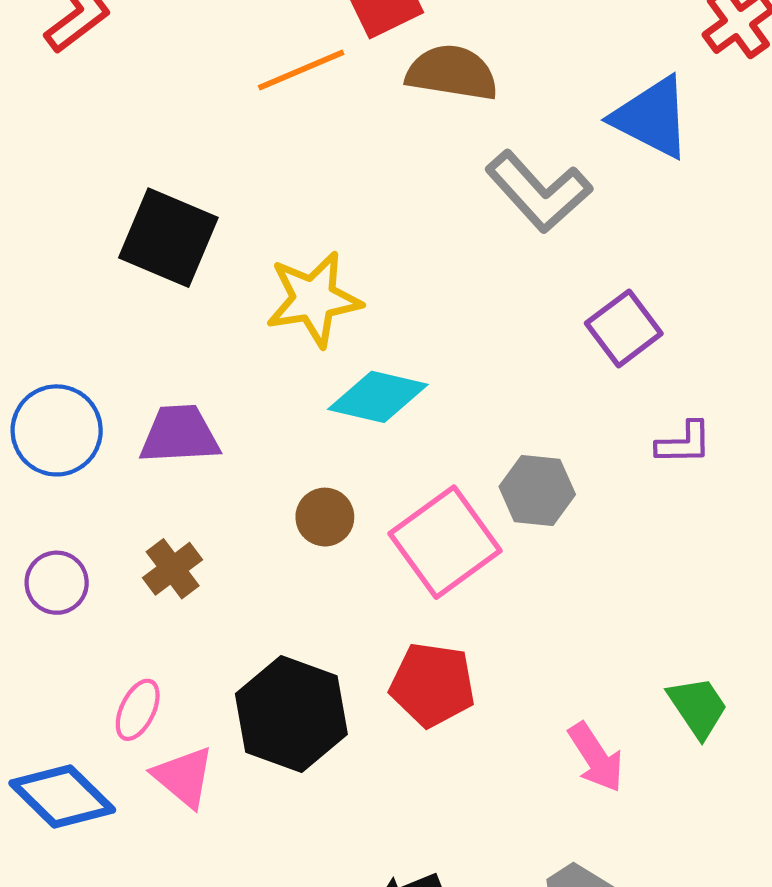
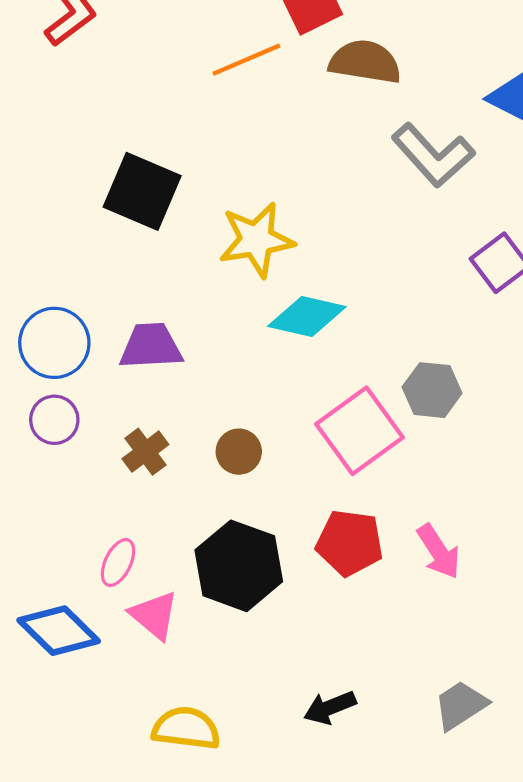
brown circle: (325, 517) -> (239, 452), moved
purple circle: (57, 583) -> (54, 420), moved
pink arrow: (596, 757) -> (439, 552), moved

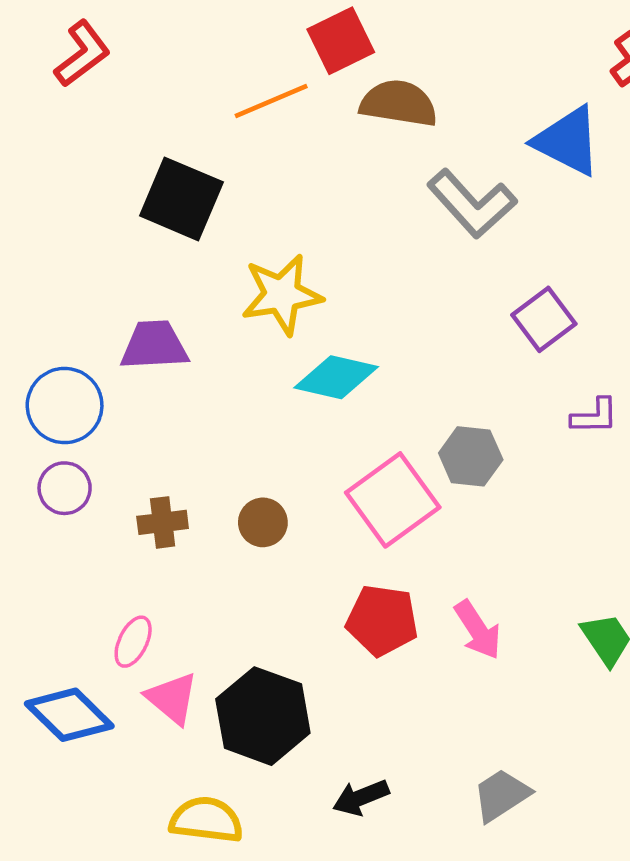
black square: (142, 191) -> (181, 199), moved
purple trapezoid: (151, 346) -> (154, 345), moved
brown cross: (145, 452) -> (163, 522), turned 30
black hexagon: (239, 566) -> (263, 716), moved

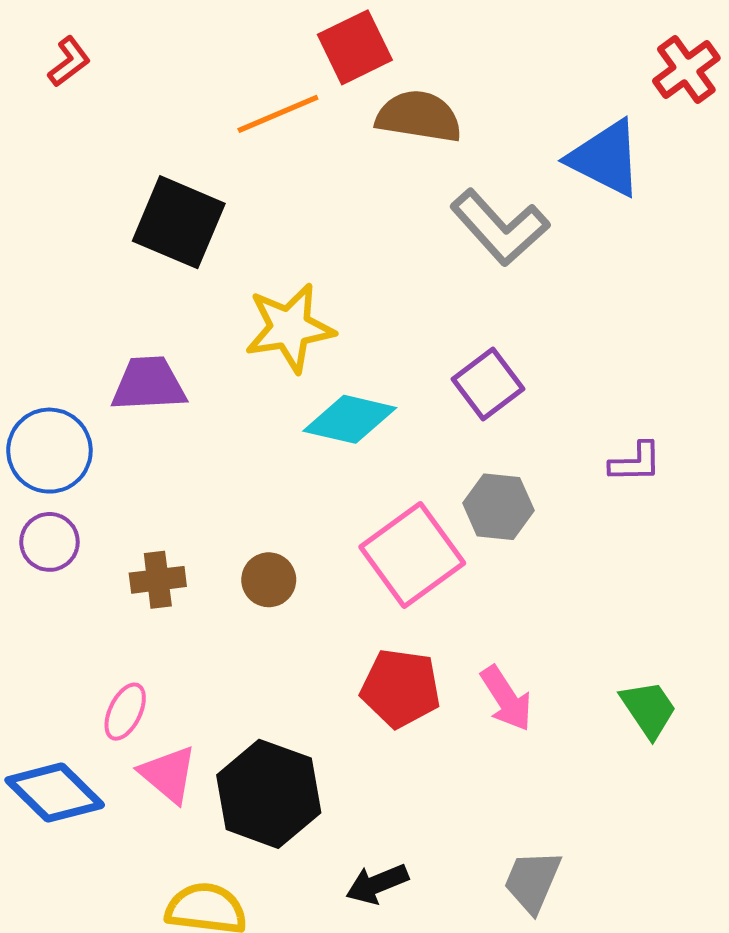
red L-shape: (82, 54) -> (69, 62), size x0.7
purple square: (544, 319) -> (488, 384), moved
gray trapezoid: (501, 795) -> (532, 881), turned -34

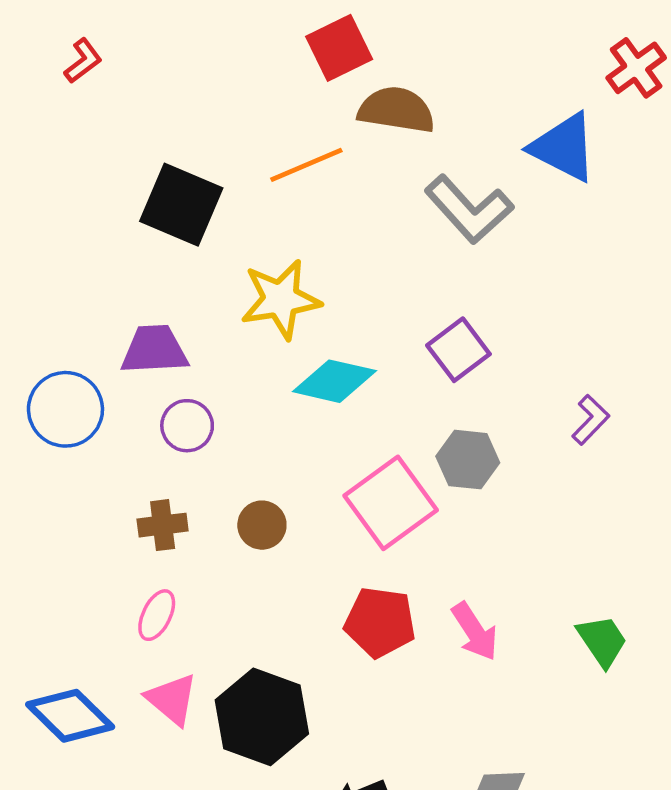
orange line: (278, 114) -> (306, 165), moved
purple L-shape: (635, 462) -> (591, 420), turned -45
purple circle: (49, 542) -> (187, 426), moved
pink ellipse: (125, 712) -> (157, 615), moved

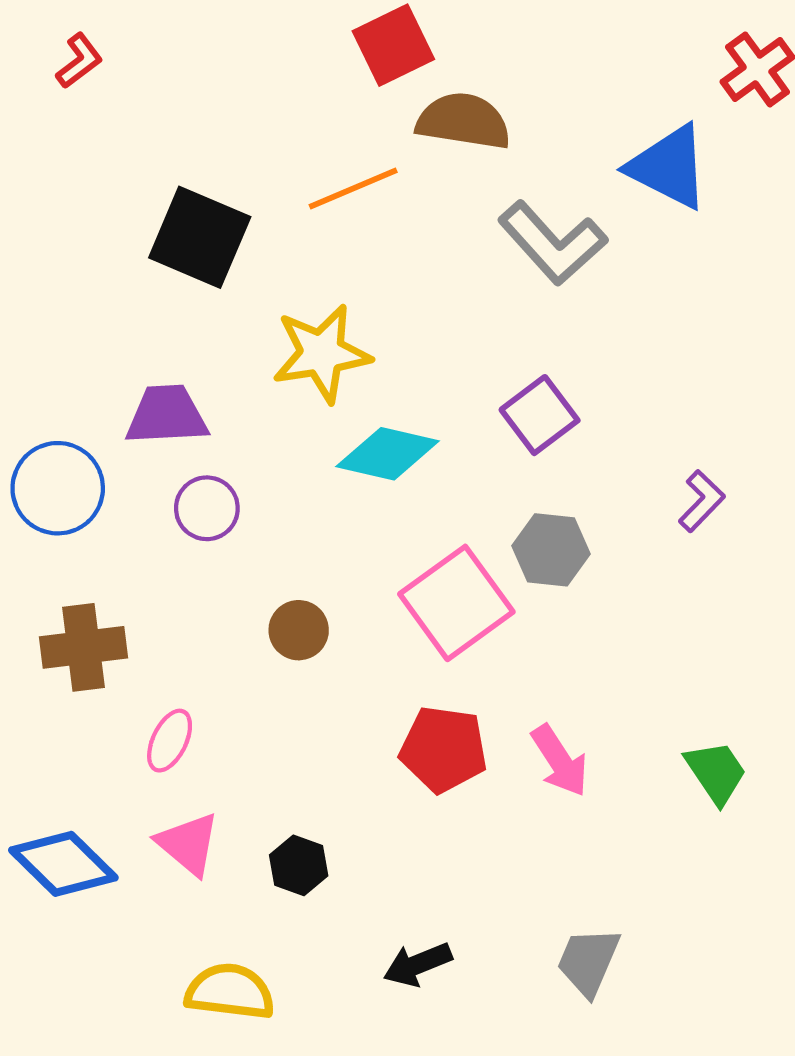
brown cross: (163, 525) -> (84, 647), moved, size x1.4
black hexagon: (262, 717) -> (299, 865), size x0.5

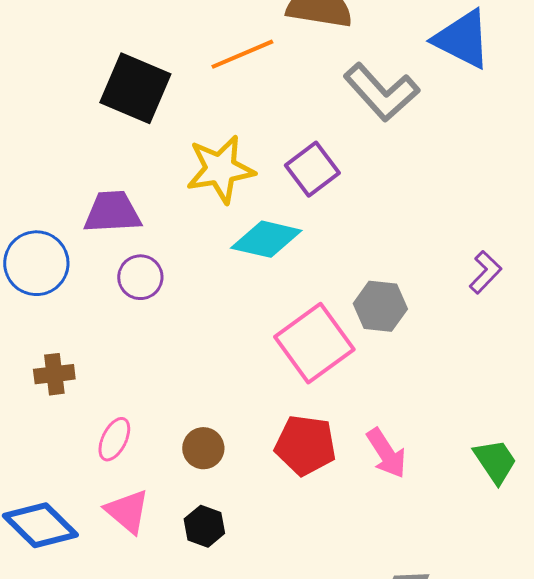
purple square: (540, 415) -> (312, 169), moved
brown circle: (299, 630) -> (203, 448), moved
brown cross: (84, 647) -> (54, 374), size x0.7

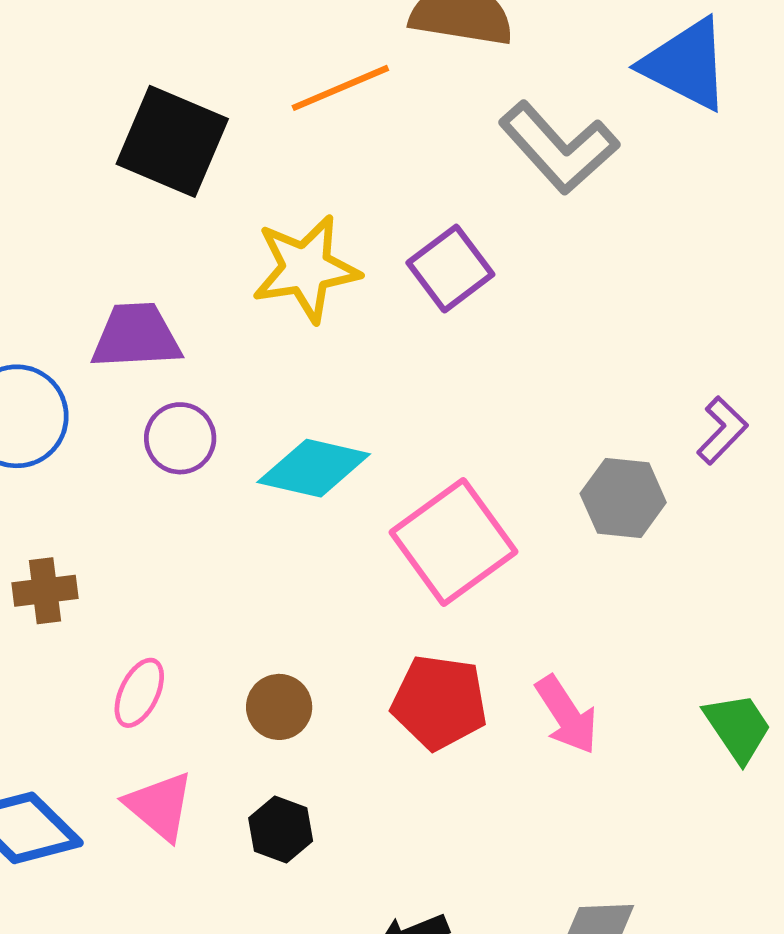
cyan diamond: (266, 239) -> (314, 468), moved
gray hexagon: (380, 306) -> (623, 498), moved

